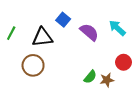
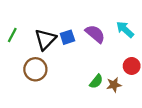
blue square: (63, 20) -> (67, 37), moved, turned 32
black triangle: (42, 37) -> (45, 39), turned -40

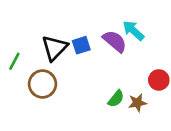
cyan arrow: (125, 29) -> (133, 30), moved
green line: (12, 35) -> (14, 61), moved

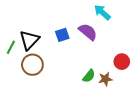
cyan arrow: (133, 30) -> (102, 12), moved
black triangle: (55, 48) -> (29, 40), moved

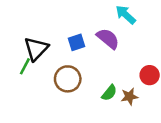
green line: (11, 47) -> (25, 66), moved
brown circle: (32, 65) -> (68, 79), moved

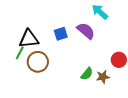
black triangle: (36, 49) -> (29, 39), turned 40
brown circle: (68, 79) -> (38, 62), moved

